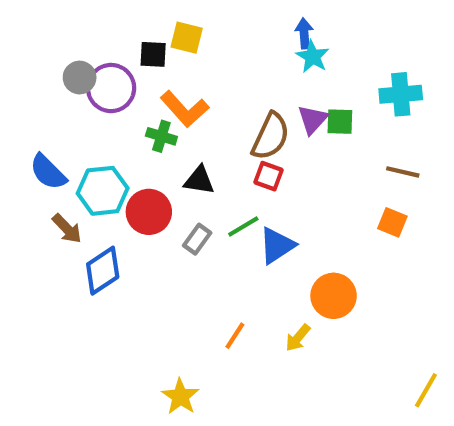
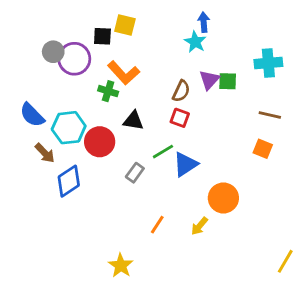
cyan star: (313, 57) -> (195, 42), moved
brown semicircle: (271, 136) -> (181, 91), size x0.7
gray rectangle: (197, 239) -> (135, 173), moved

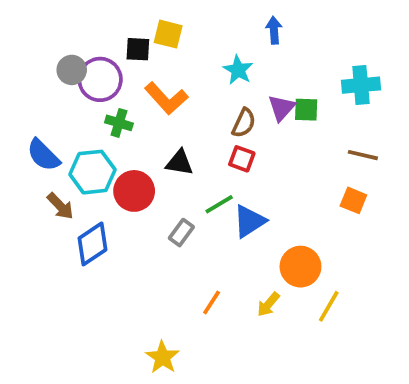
cyan star: (195, 42) -> (238, 70), moved
green cross: (108, 91) -> (119, 123), moved
yellow line: (285, 261) -> (329, 306), moved

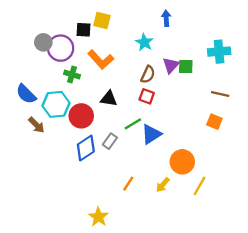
blue diamond: (92, 244) -> (86, 148), moved

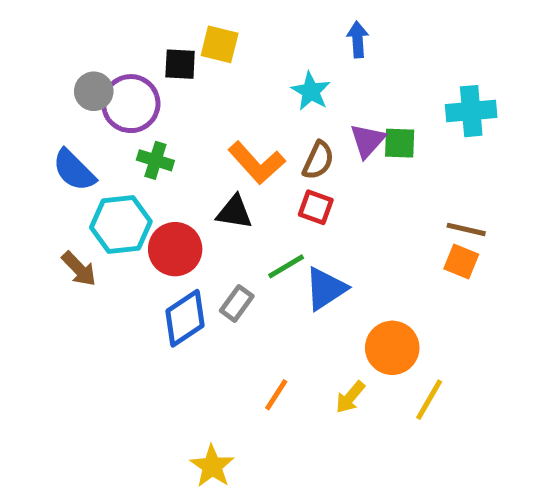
orange L-shape: (101, 60) -> (257, 163), moved
blue semicircle: (26, 94) -> (74, 170), moved
brown line: (220, 94) -> (466, 229), moved

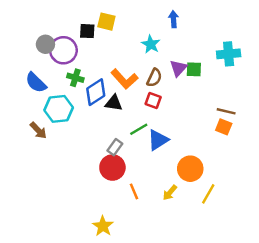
red circle: (175, 249) -> (112, 168), moved
blue diamond: (185, 318) -> (96, 92), moved
orange line: (276, 395) -> (134, 191), turned -56

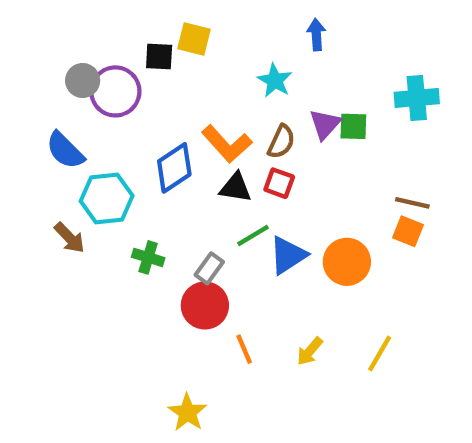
green cross: (75, 78) -> (148, 257), moved
black triangle: (114, 103) -> (235, 188), moved
orange circle: (190, 169) -> (347, 262), moved

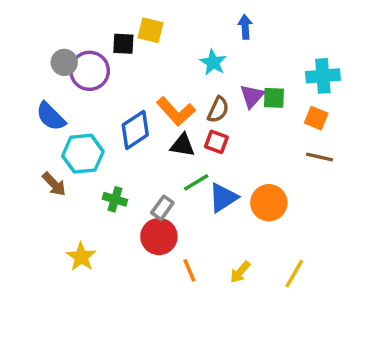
orange square: (408, 231) -> (316, 118), moved
yellow star: (187, 412) -> (81, 257), moved

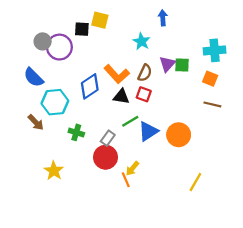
yellow arrow: (240, 272) -> (132, 168), moved

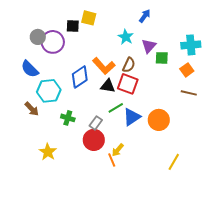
blue arrow: (163, 18) -> (145, 16), turned 40
purple triangle: (167, 64) -> (149, 46), moved
orange square: (210, 79) -> (187, 70), turned 32
red square: (144, 94) -> (128, 84), size x1.5

